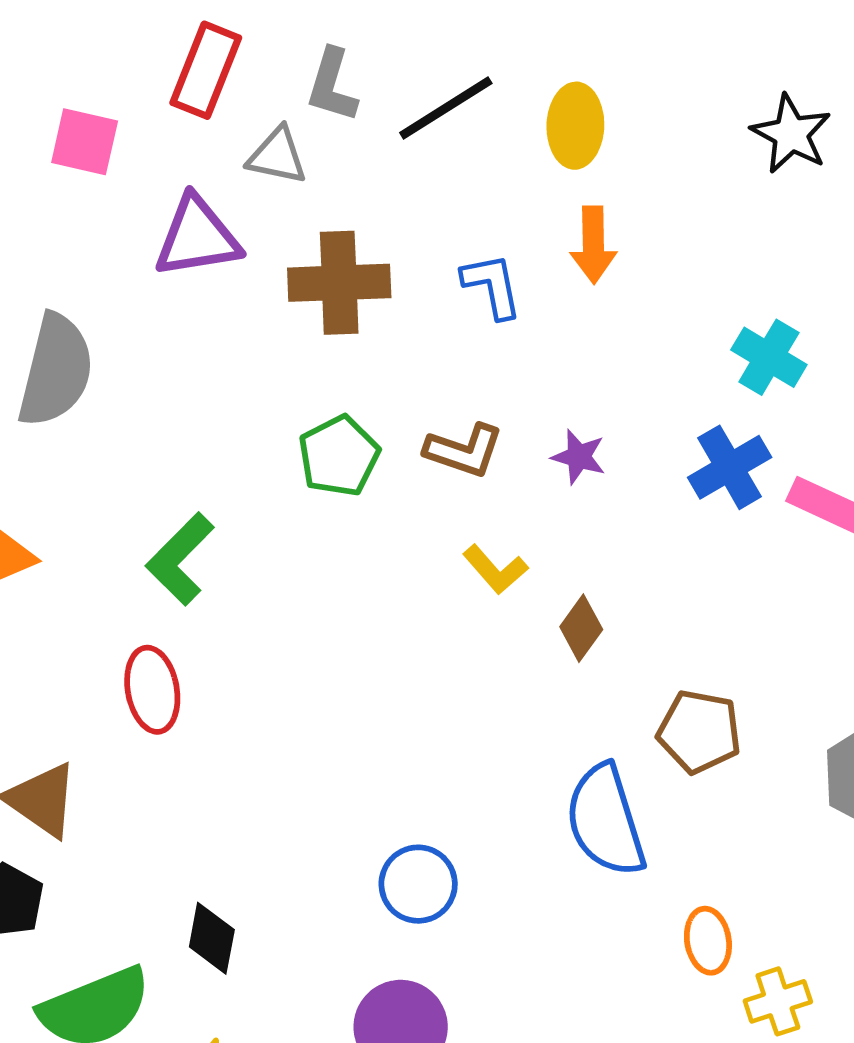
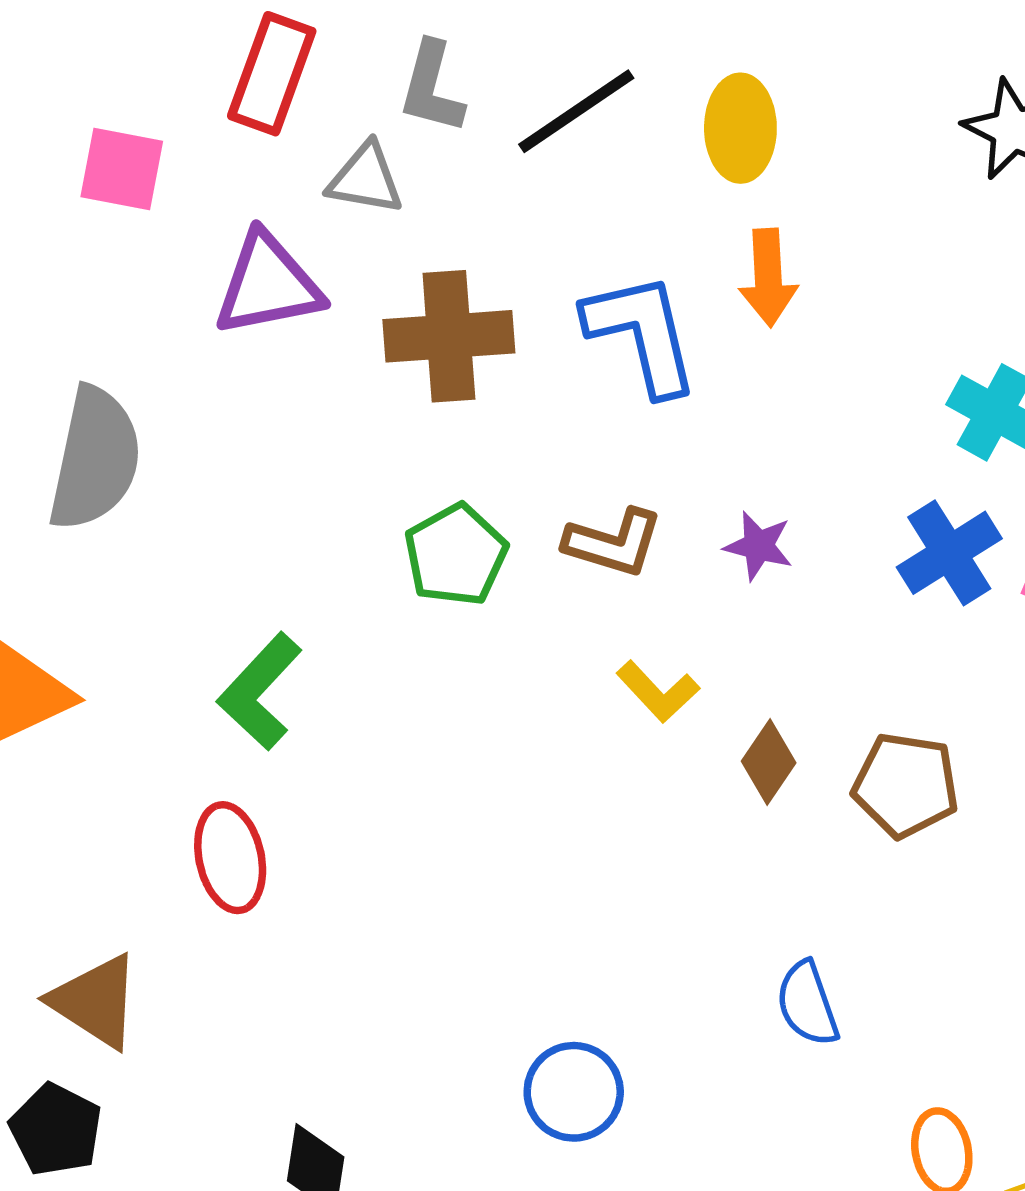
blue L-shape: (492, 286) -> (642, 334), size x1.5
brown pentagon: (699, 732) -> (906, 785), moved
blue semicircle: (605, 820) -> (807, 1004), size x0.6

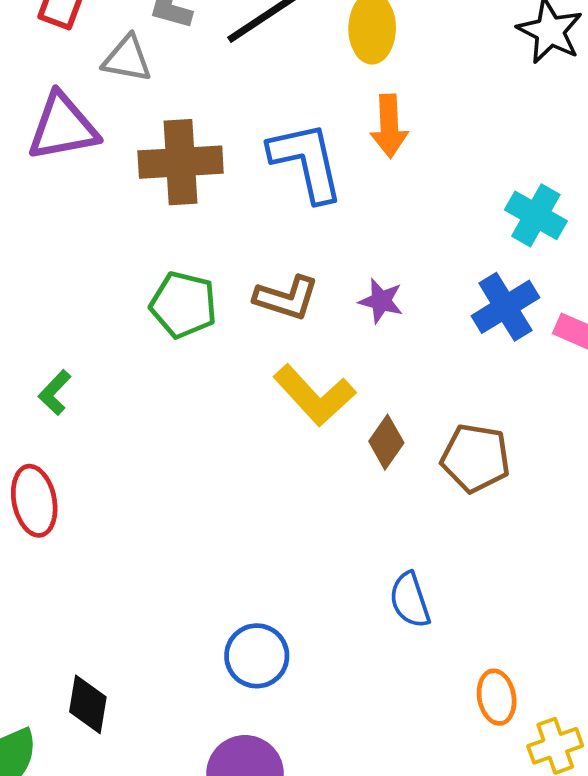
green pentagon: (456, 555) -> (183, 305), turned -30
green L-shape: (260, 691) -> (55, 392), size x0.6
yellow L-shape: (658, 691) -> (314, 395), size x1.5

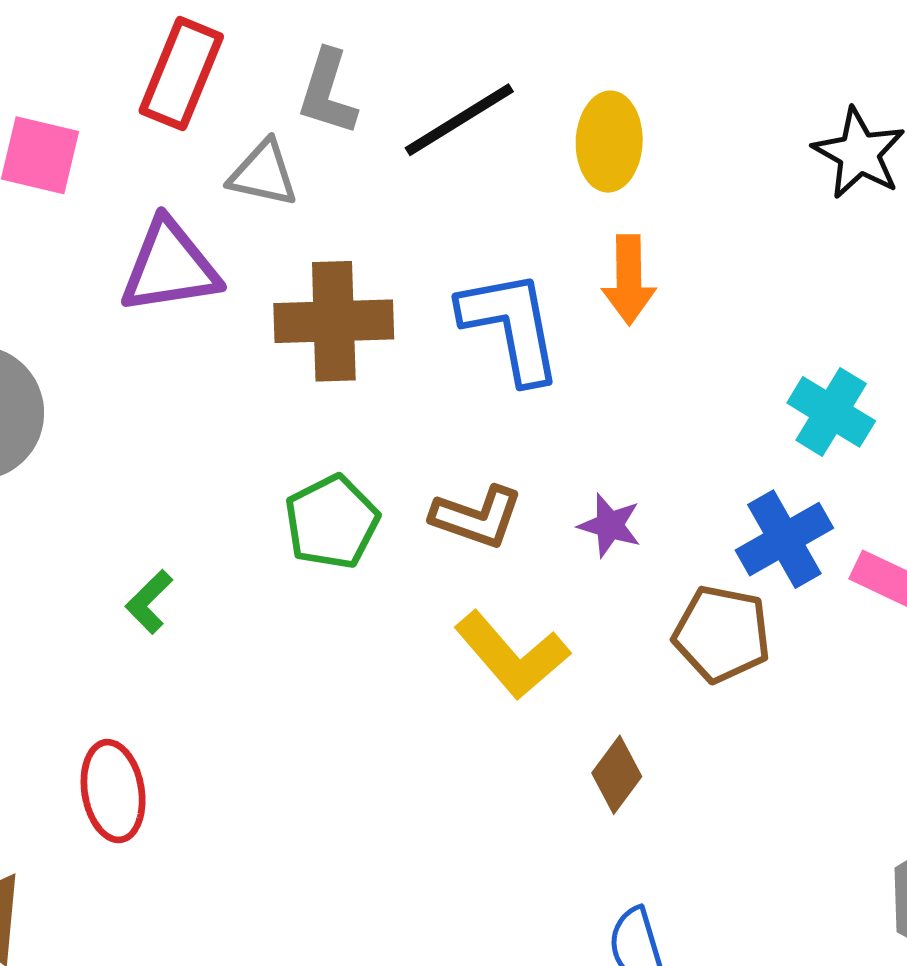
green pentagon: (183, 305) -> (332, 522), turned 30
green L-shape: (55, 392) -> (149, 602), moved
brown diamond: (386, 442) -> (617, 775), moved
brown pentagon: (476, 458) -> (722, 634), moved

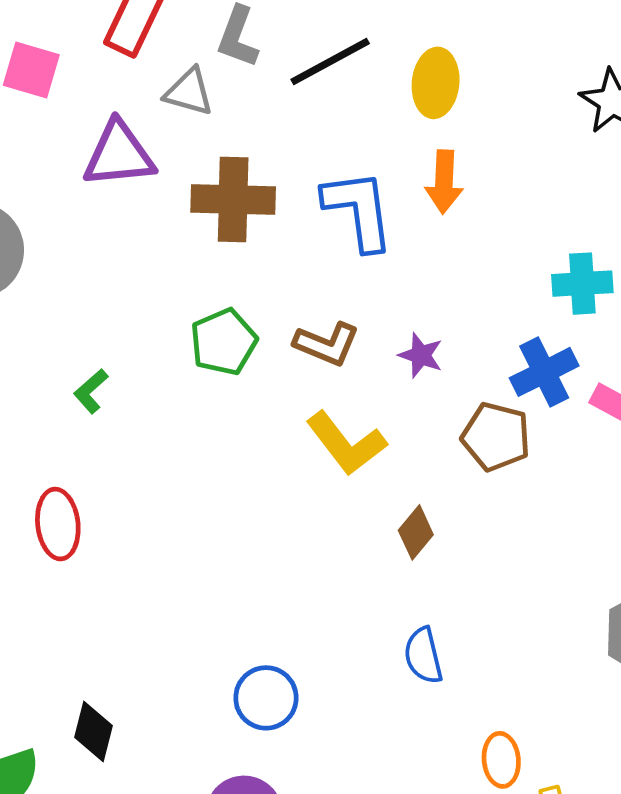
cyan cross: (831, 412) -> (582, 284), turned -38

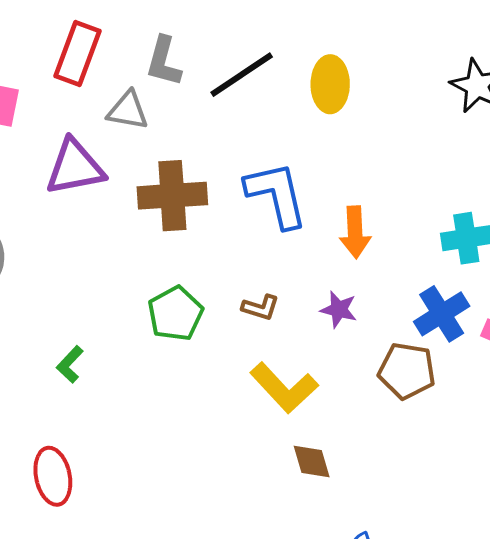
orange arrow: (444, 182) -> (355, 232), moved
brown L-shape: (327, 344) -> (260, 307), size x0.7
brown diamond: (416, 532) -> (312, 461), moved, turned -51

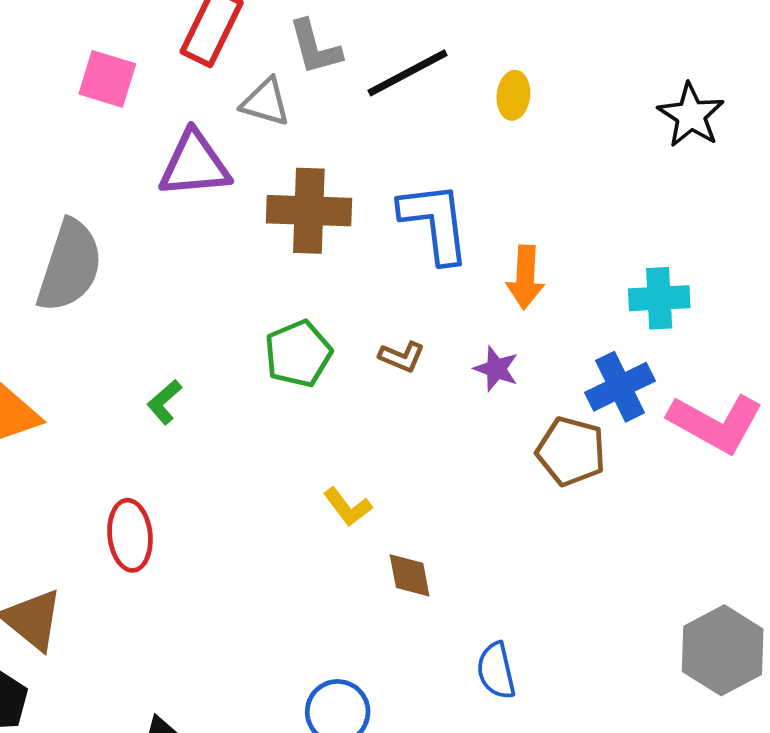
gray L-shape: (164, 61) -> (315, 47), turned -36
yellow ellipse: (330, 84) -> (513, 95), size x0.7
yellow L-shape: (284, 388) -> (348, 507), moved, size x0.6
brown diamond: (312, 461) -> (410, 575), moved

